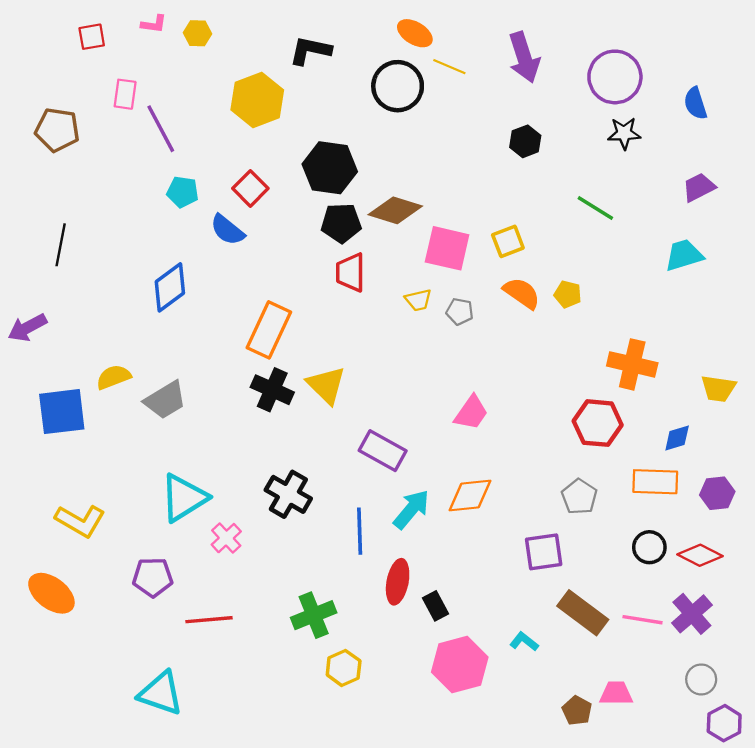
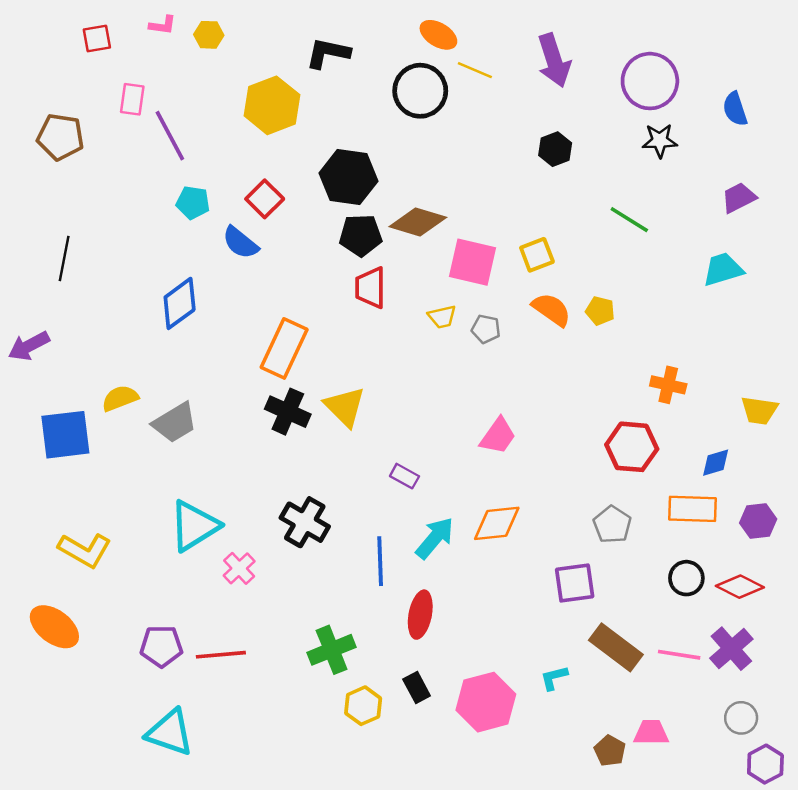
orange cross: (632, 364) -> (668, 385), size x0.7
purple rectangle: (383, 451) -> (404, 476), size x0.6
purple pentagon: (153, 577) -> (161, 646), moved
black rectangle: (436, 606) -> (417, 687), moved
cyan L-shape: (524, 642) -> (554, 678), turned -52

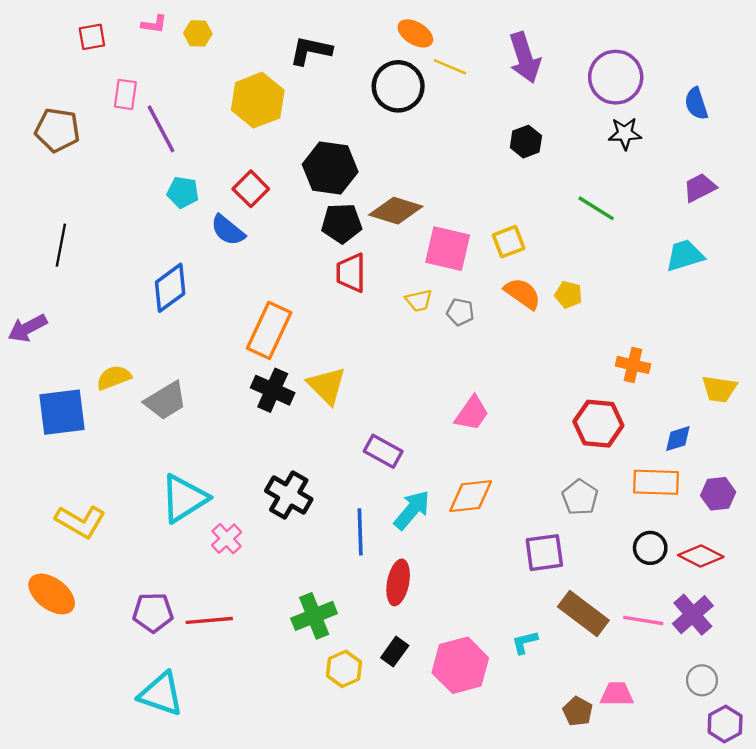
purple rectangle: (404, 476) -> (383, 451), size x1.4
black rectangle: (417, 687) -> (395, 652), turned 64

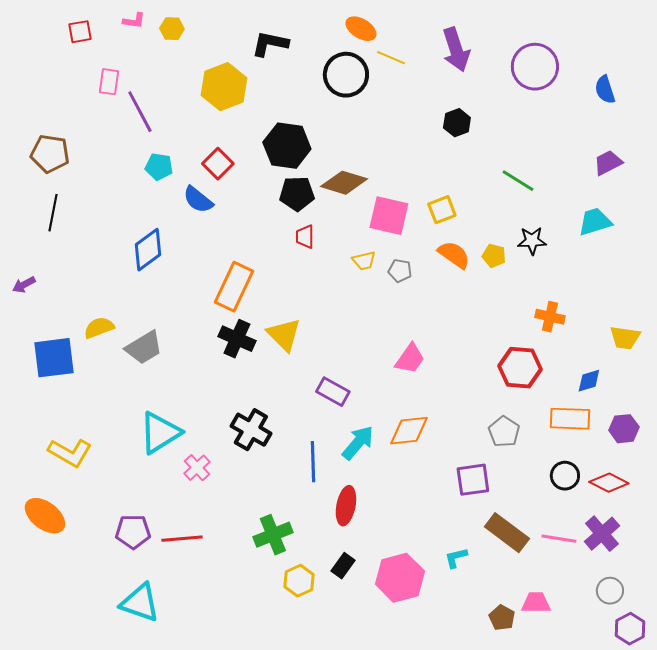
brown pentagon: (57, 130) -> (50, 154), moved
black star: (625, 134) -> (532, 241), moved
red trapezoid: (351, 273) -> (305, 237), size x0.7
purple arrow: (27, 328) -> (24, 285), size x0.7

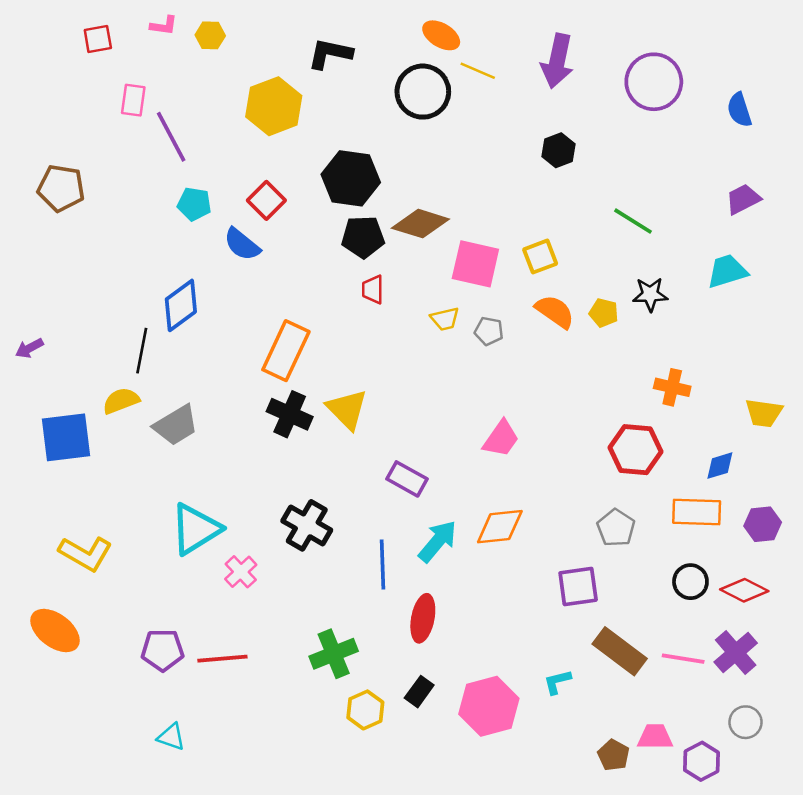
purple arrow: (456, 50) -> (557, 61), turned 30
black line: (53, 213) -> (142, 351), moved
cyan triangle: (140, 603) -> (171, 737), size x0.6
purple hexagon: (630, 629) -> (701, 761), moved

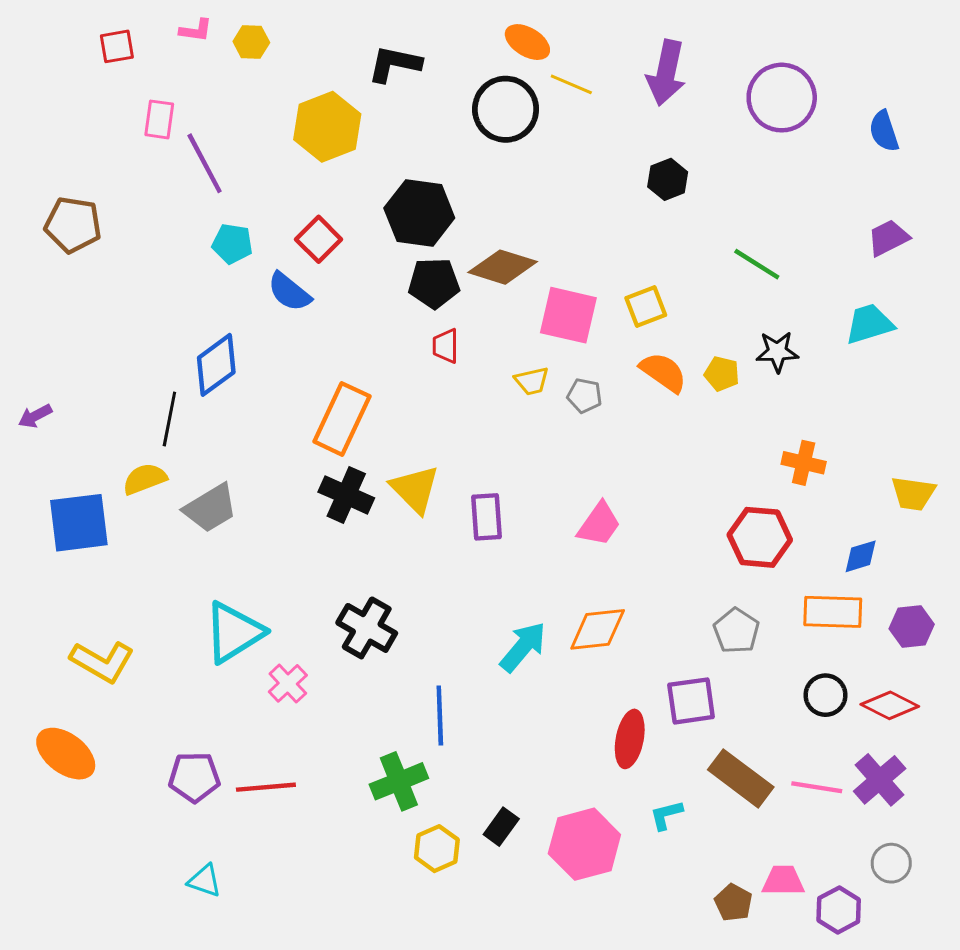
purple rectangle: (407, 479) -> (487, 517), moved, turned 57
blue line: (383, 565) -> (440, 716), moved
red ellipse: (423, 618) -> (630, 739), moved

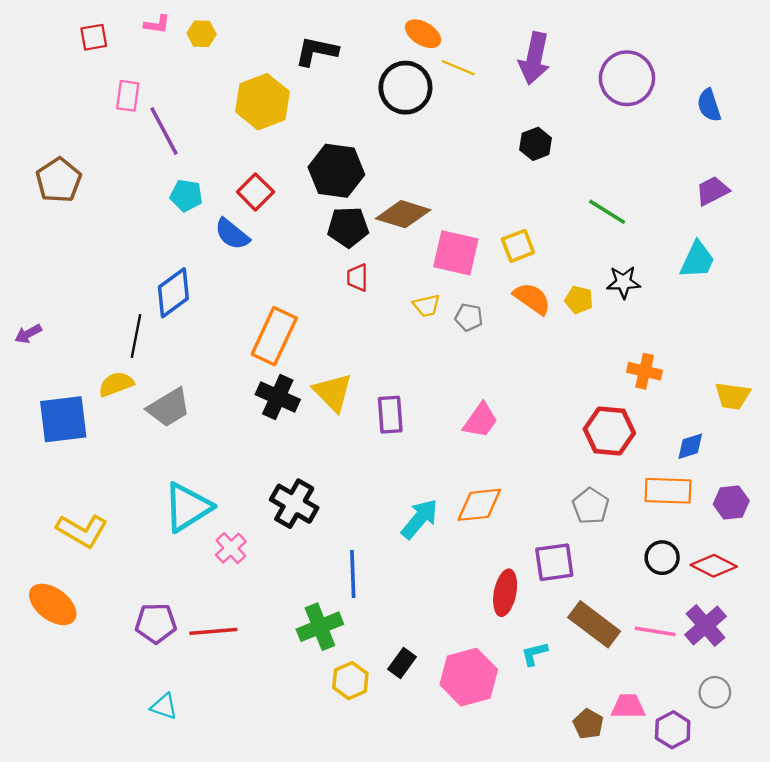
brown pentagon: (73, 225) -> (59, 180), turned 30
cyan trapezoid: (869, 324) -> (697, 260), turned 132

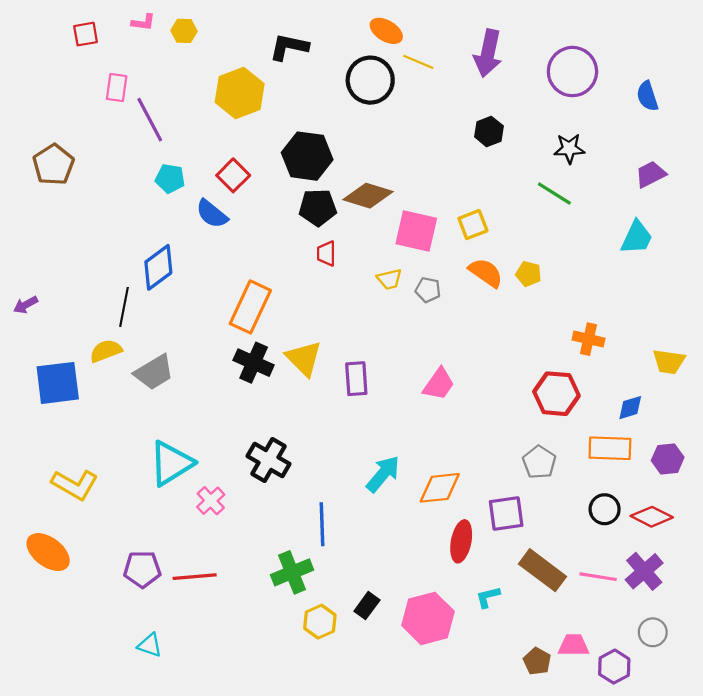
black star: (623, 282) -> (569, 149), moved
orange diamond: (479, 505) -> (440, 488), moved

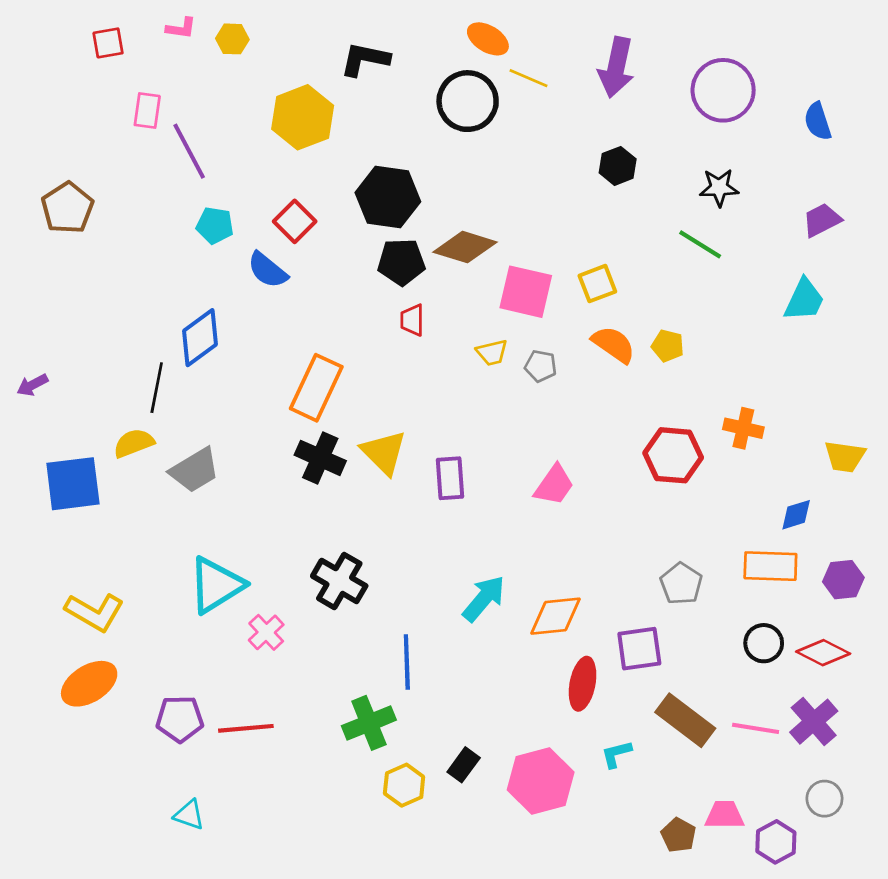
red hexagon: (556, 394) -> (673, 455), moved
orange ellipse: (48, 552) -> (89, 684), moved, turned -69

